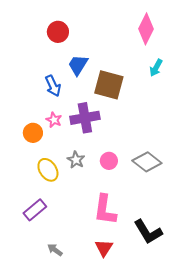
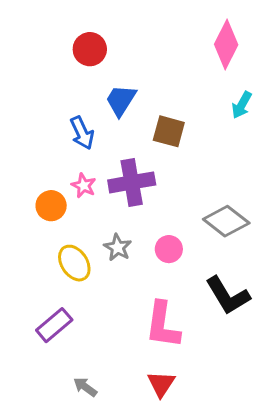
brown square: (109, 85) -> (169, 131), size x0.7
gray diamond: (147, 162) -> (226, 221), moved
black L-shape: (148, 232) -> (228, 296), moved

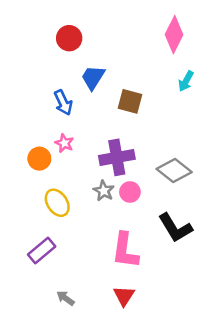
purple cross: (132, 182) -> (117, 157), moved
gray star: (118, 248) -> (104, 191), moved

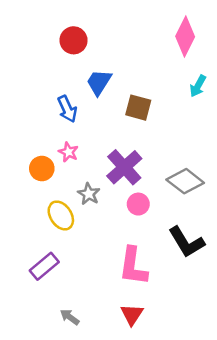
purple cross: (117, 157) -> (124, 167), turned -32
gray star: (104, 191) -> (89, 194), moved

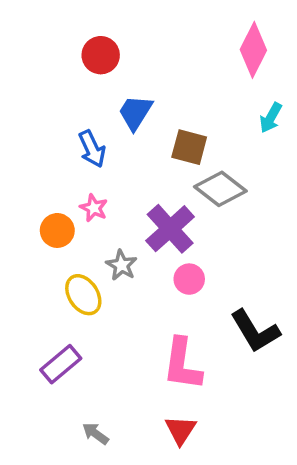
gray diamond: (185, 181) -> (220, 189), moved

